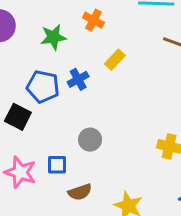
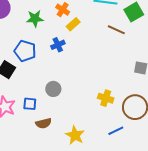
yellow rectangle: (115, 60) -> (73, 24), moved
blue cross: (78, 79) -> (58, 45), moved

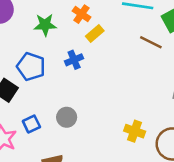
blue square: (30, 104) -> (31, 124), moved, turned -32

